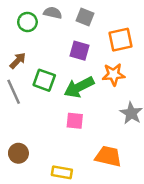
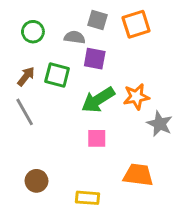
gray semicircle: (53, 13) -> (75, 37), moved
orange square: (120, 40) -> (136, 24), moved
orange star: (114, 74) -> (136, 97), moved
green square: (44, 80) -> (57, 75), moved

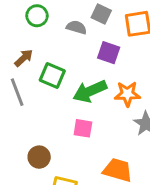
purple square: (95, 59) -> (109, 53), moved
green square: (57, 75) -> (52, 76), moved
brown circle: (36, 181) -> (39, 157), moved

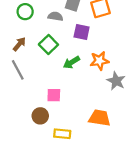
green square: (52, 76) -> (48, 45), moved, turned 30
green arrow: (90, 91) -> (71, 62), size x0.7
pink square: (83, 128) -> (54, 95), moved

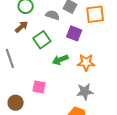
brown arrow: (19, 44) -> (22, 27), moved
gray star: (116, 81) -> (85, 92), moved, turned 30
brown circle: (40, 116) -> (16, 103), moved

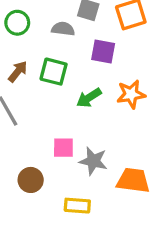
brown arrow: (22, 27) -> (18, 72), moved
green square: (42, 40) -> (54, 72), turned -30
gray star: (85, 92) -> (93, 161), moved, turned 30

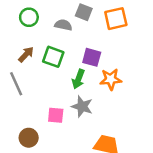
purple square: (103, 52) -> (92, 57), moved
green arrow: (89, 98) -> (78, 79), turned -42
gray star: (93, 161) -> (82, 107), moved

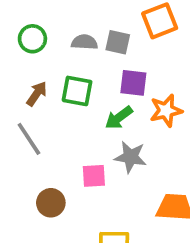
gray square: (84, 12) -> (118, 42), moved
green arrow: (78, 79) -> (119, 118), turned 42
brown circle: (29, 138) -> (51, 203), moved

